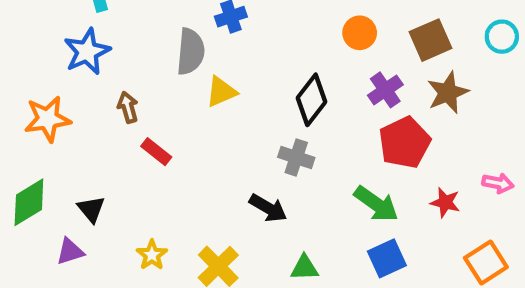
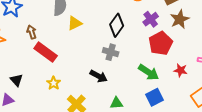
red rectangle: (156, 152) -> (46, 52), size x1.6
yellow star: (152, 255) -> (54, 83), moved

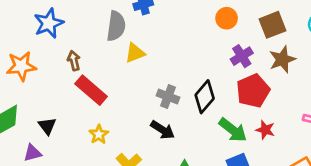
black diamond: (117, 25) -> (205, 97), moved
gray cross: (111, 52) -> (168, 96), moved
red star: (181, 70) -> (265, 130), moved

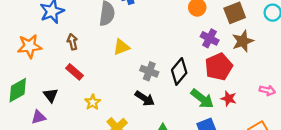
yellow triangle: (135, 53) -> (121, 47), moved
purple cross: (242, 56) -> (210, 38), turned -30
red rectangle: (91, 90) -> (74, 72), moved, size x0.7

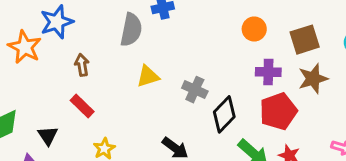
purple cross: (210, 38) -> (268, 72), turned -30
orange star: (29, 46) -> (25, 47), moved, turned 30
gray cross: (149, 71) -> (195, 90), moved

